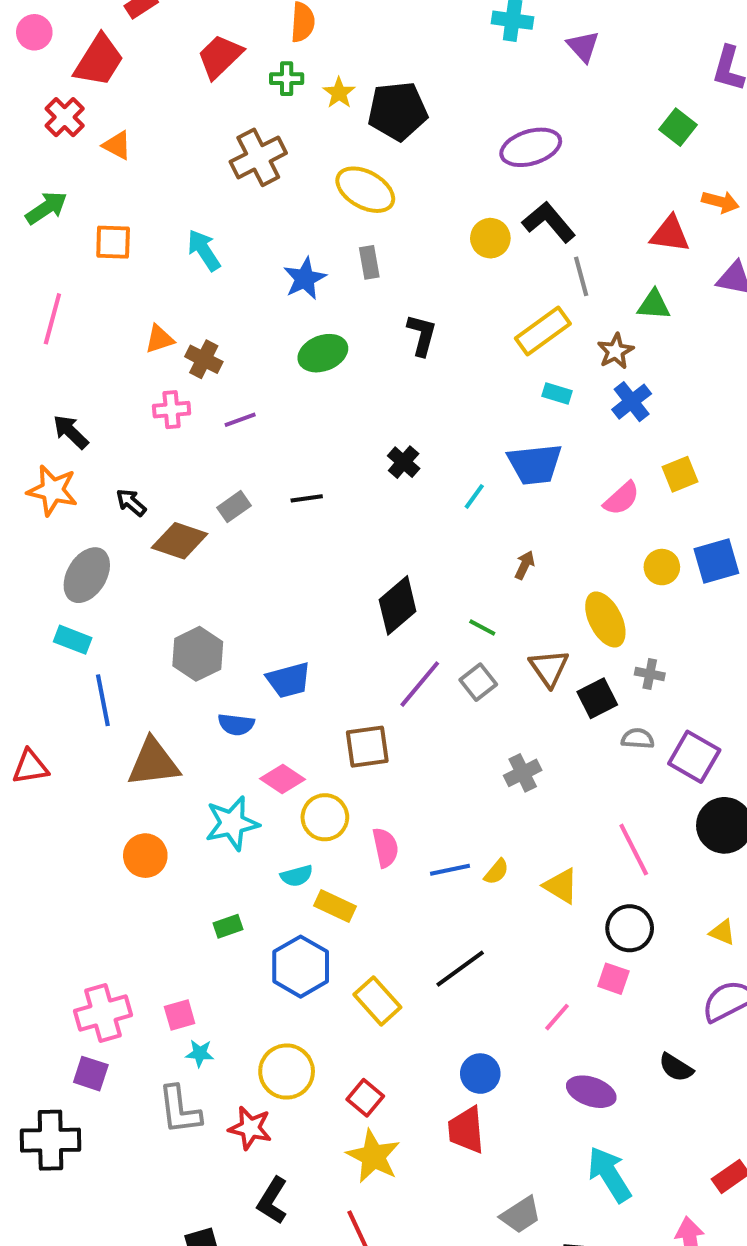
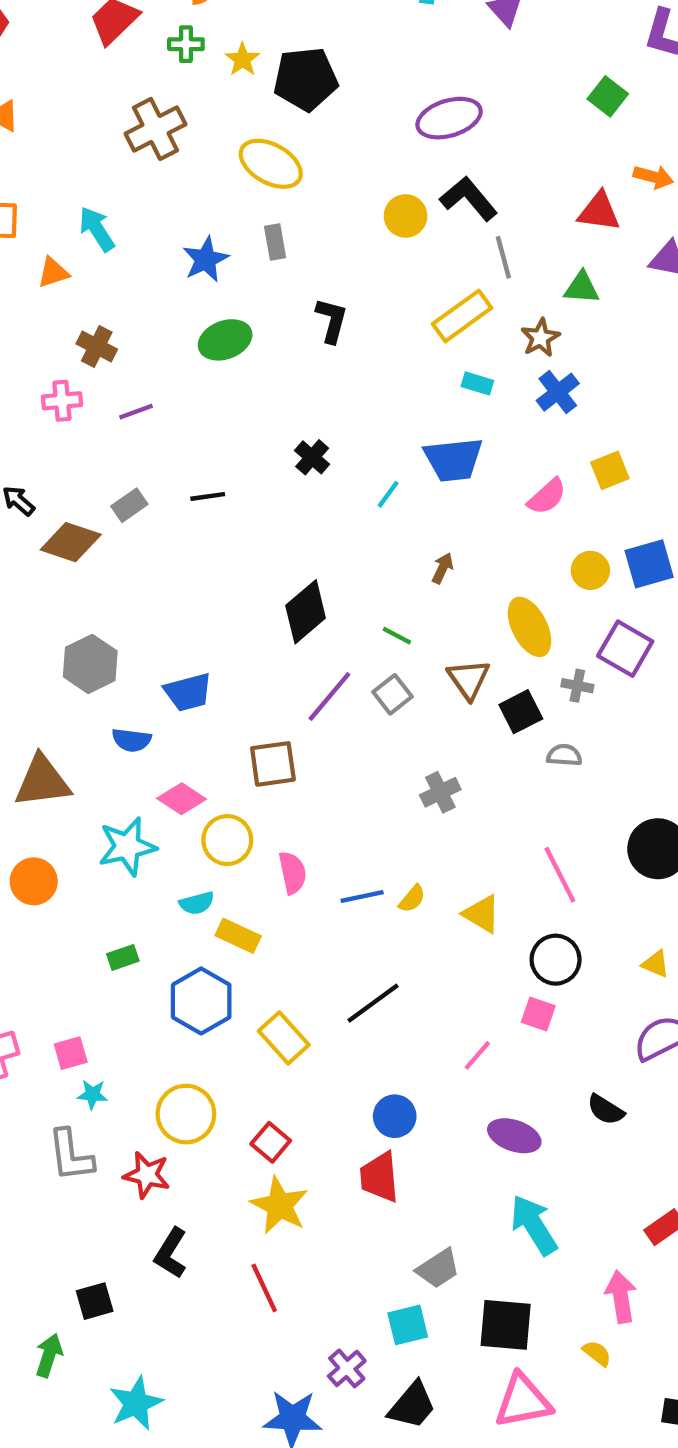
orange triangle: (159, 339) -> (53, 272), moved
purple square: (694, 757) -> (625, 649), moved

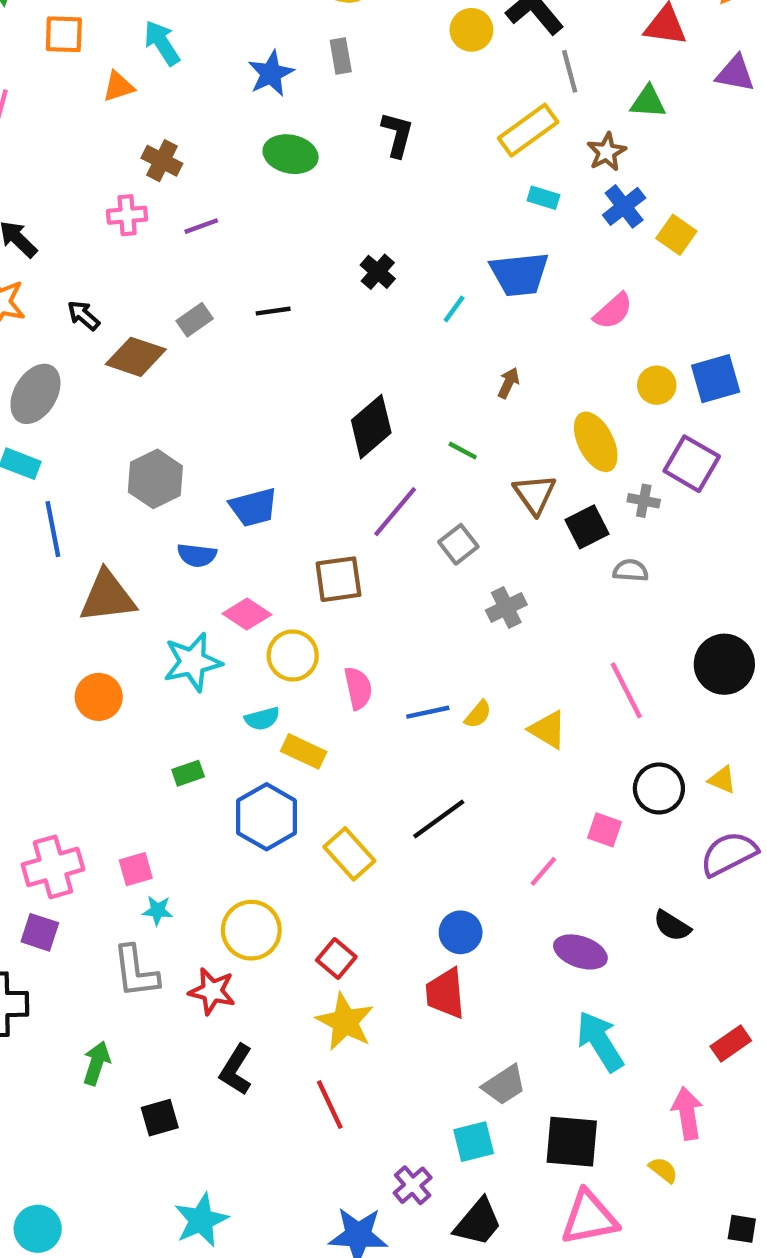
green ellipse: (225, 340) -> (291, 154), turned 33
yellow square: (610, 470) -> (676, 235), moved, turned -33
gray square: (393, 694) -> (458, 544), moved
black circle: (556, 960) -> (659, 788), moved
green arrow: (49, 1355) -> (97, 1063), moved

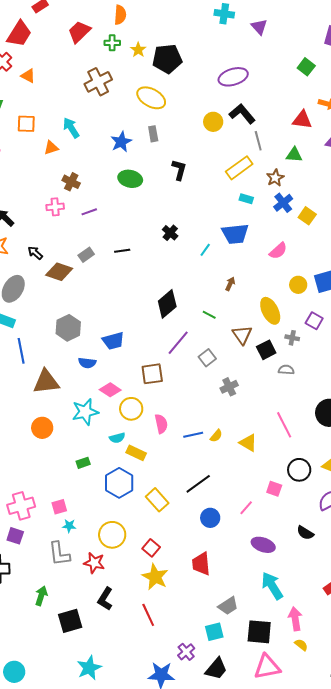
purple square: (692, 464) -> (314, 321), size x0.7
blue circle: (461, 932) -> (210, 518), moved
pink arrow: (687, 1113) -> (295, 619), moved
black square: (160, 1118) -> (70, 621), size x1.4

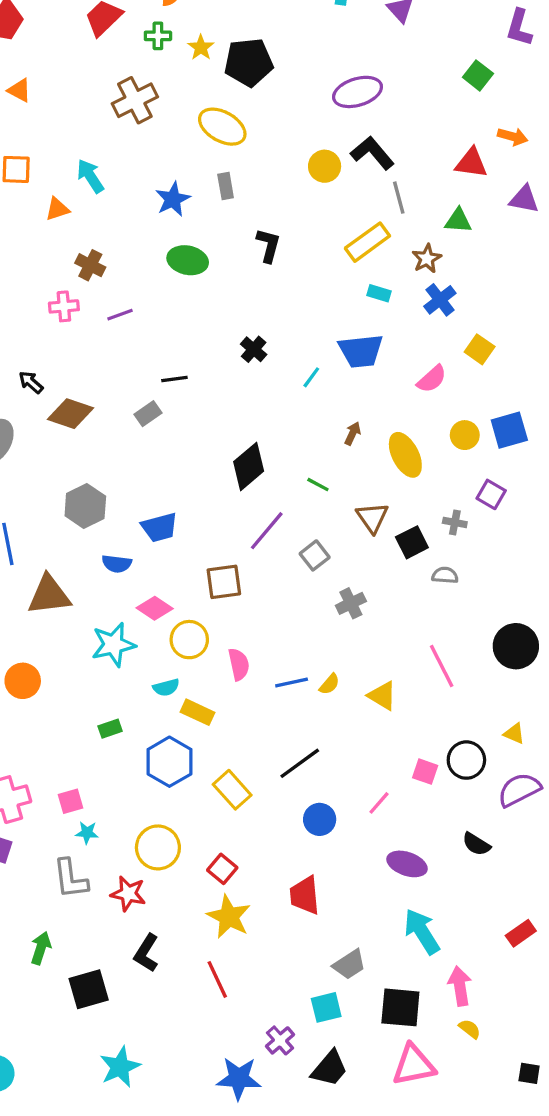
yellow square: (307, 216) -> (480, 349), moved
gray rectangle: (86, 255) -> (148, 414), moved
yellow ellipse: (270, 311) -> (405, 455), moved
orange circle: (42, 428) -> (23, 681), moved
black circle: (299, 470) -> (466, 760), moved

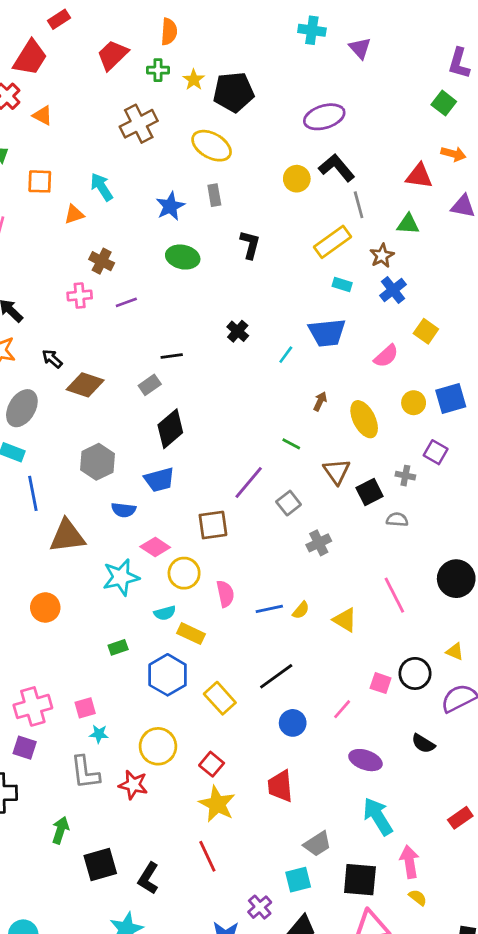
green square: (478, 75) -> (444, 103), moved
black diamond: (249, 466) -> (170, 429), moved
black L-shape: (146, 953) -> (148, 878), moved

